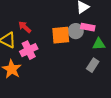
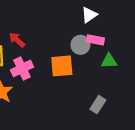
orange square: (61, 35) -> (62, 66), moved
gray rectangle: (93, 65) -> (98, 105), moved

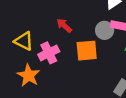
red arrow: (17, 40) -> (64, 26), moved

